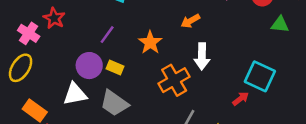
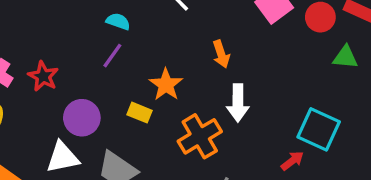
red star: (54, 18) -> (43, 76), moved
orange arrow: (190, 21) -> (221, 54), turned -78
purple line: (107, 35) -> (112, 56), moved
yellow rectangle: (115, 68) -> (140, 113), moved

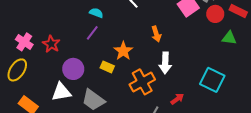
red arrow: (292, 161) -> (177, 99), moved

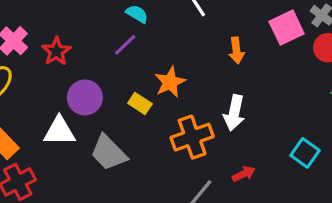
orange arrow: (156, 34) -> (236, 50), moved
cyan square: (212, 80) -> (305, 153), size x0.7

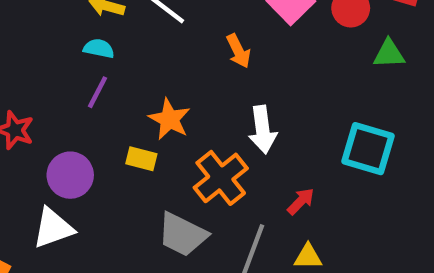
gray trapezoid: (109, 153) -> (182, 234), moved
cyan square: (305, 153) -> (368, 149), size x1.4

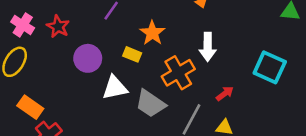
white triangle: (53, 228) -> (115, 88), moved

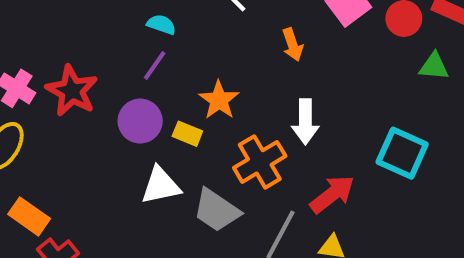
red star: (58, 27) -> (72, 91), size x1.4
purple circle: (88, 58) -> (140, 121), moved
red arrow: (225, 94) -> (332, 194), size x1.6

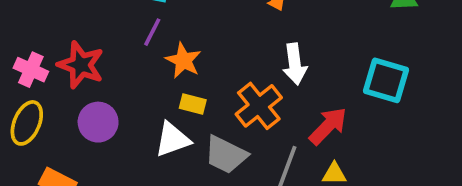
orange star: (219, 100) -> (183, 61), moved
purple circle: (140, 121) -> (98, 122), moved
yellow rectangle: (187, 134) -> (193, 104), moved

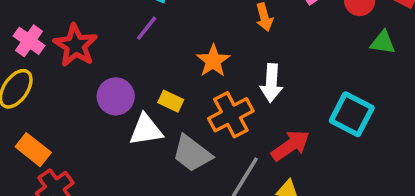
orange star: (183, 61) -> (213, 61), moved
purple circle: (98, 122) -> (116, 96), moved

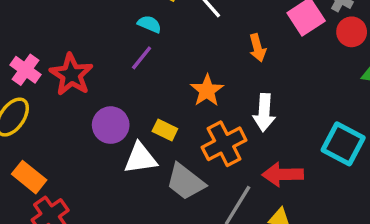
red arrow: (291, 146) -> (283, 174), turned -147

